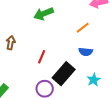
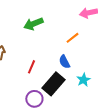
blue semicircle: (86, 52) -> (64, 62), moved, turned 56
cyan star: (94, 80) -> (83, 80), moved

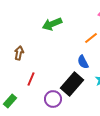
red line: (31, 67) -> (31, 79), moved

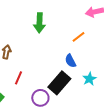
green arrow: (52, 24) -> (39, 23), turned -66

